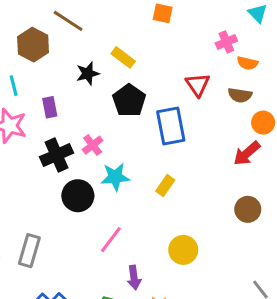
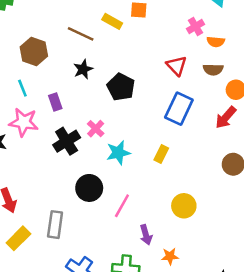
brown line: (68, 21) -> (81, 34), moved
yellow rectangle: (123, 57) -> (112, 21), moved
blue rectangle: (171, 126) -> (179, 109), moved, turned 44
black circle: (78, 196) -> (89, 188), moved

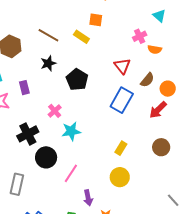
yellow rectangle: (112, 21) -> (81, 37), moved
brown semicircle: (213, 69) -> (147, 80), moved, turned -56
black cross: (67, 141) -> (28, 134), moved
yellow rectangle: (161, 154) -> (121, 148), moved

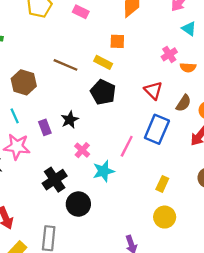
black star: (48, 63) -> (70, 120), moved
black pentagon: (77, 80) -> (103, 92), moved
pink line: (71, 173) -> (127, 146), moved

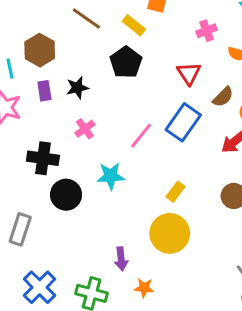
pink cross: (169, 54) -> (207, 31), moved
brown hexagon: (24, 82) -> (40, 50), moved
cyan star: (104, 171) -> (111, 176), moved
black cross: (55, 180) -> (43, 158), turned 30
yellow circle: (165, 217) -> (170, 233), size x1.4

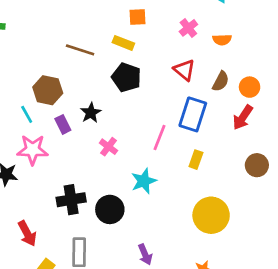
black cross: (43, 158) -> (71, 200), moved
yellow rectangle: (176, 192) -> (196, 160), moved
purple arrow: (121, 259) -> (145, 254), moved

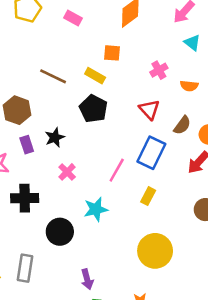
black cross: (71, 200) -> (25, 198), moved

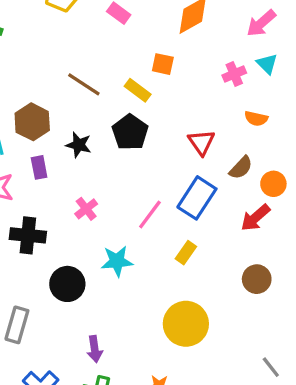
pink cross: (159, 70) -> (234, 74), moved
black star: (55, 137) -> (79, 145), moved, turned 30

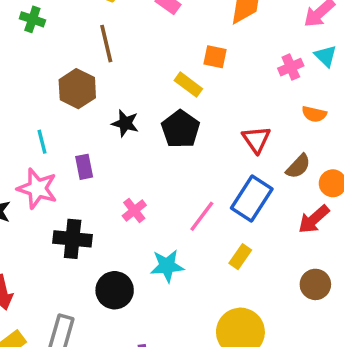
brown line: (84, 84) -> (106, 44), moved, turned 44
brown hexagon: (32, 122) -> (77, 89), moved
black star: (79, 145) -> (125, 123), moved

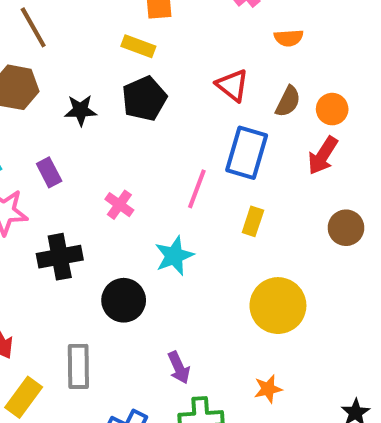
black pentagon: (181, 129) -> (144, 99), turned 30

